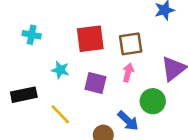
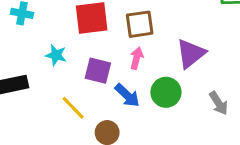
yellow line: (60, 114) -> (73, 108), moved
blue arrow: (128, 121) -> (127, 95), moved

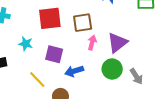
pink arrow: (137, 58) -> (92, 43), moved
green circle: (166, 92) -> (112, 69), moved
blue arrow: (127, 95) -> (74, 71), turned 120

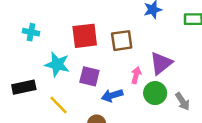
pink arrow: (92, 43) -> (136, 75), moved
cyan star: (26, 44) -> (57, 64), size x1.5
yellow line: (37, 80) -> (58, 105), moved

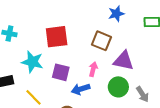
brown square: (122, 41) -> (102, 41), moved, turned 30
purple triangle: (161, 63) -> (124, 61), turned 50
pink arrow: (136, 75) -> (93, 69), moved

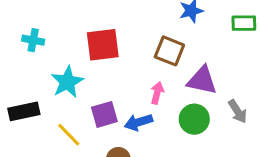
cyan star: (32, 62) -> (67, 82), turned 30
purple square: (61, 72) -> (104, 114), moved, turned -30
gray arrow: (142, 94) -> (238, 111), moved

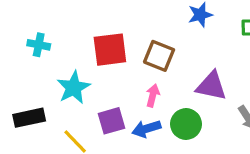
brown square: (169, 51) -> (159, 56), moved
pink arrow: (157, 93) -> (153, 96), moved
green circle: (194, 119) -> (186, 124), moved

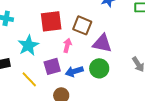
purple triangle: (211, 86) -> (102, 43), moved
pink arrow: (153, 96) -> (67, 45), moved

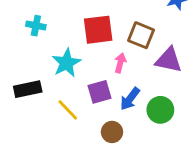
green circle: (99, 68) -> (160, 110), moved
blue arrow: (74, 71) -> (130, 99), turned -36

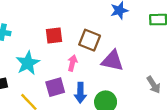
red square: (98, 30) -> (54, 36), size x0.7
blue arrow: (130, 99) -> (80, 93), turned -36

